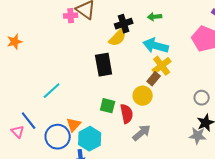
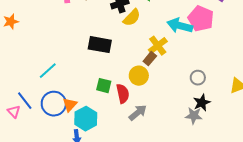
yellow semicircle: (118, 38) -> (132, 18), moved
cyan arrow: (156, 46) -> (180, 26), moved
black rectangle: (104, 65) -> (100, 45), turned -70
blue circle: (58, 137) -> (54, 104), moved

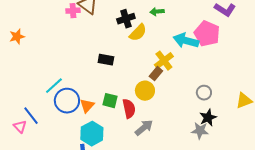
black rectangle: (100, 45) -> (106, 60), size x0.7
blue circle: (54, 104) -> (67, 101), moved
orange triangle: (70, 105) -> (87, 106), moved

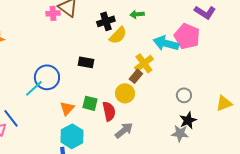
blue circle: (67, 101) -> (47, 77), moved

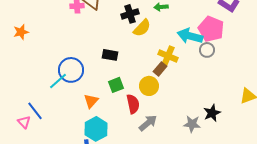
yellow cross: (144, 63) -> (168, 56), turned -30
gray circle: (184, 95) -> (207, 50), moved
green square: (90, 103) -> (116, 85), moved, turned -35
gray star: (180, 133) -> (192, 124), moved

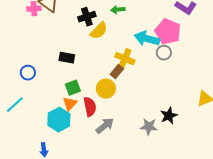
blue circle: (71, 70) -> (28, 73), size x0.6
cyan line: (58, 81) -> (15, 105), moved
orange triangle: (91, 101) -> (70, 104), moved
cyan hexagon: (96, 129) -> (59, 120), moved

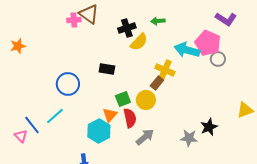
gray circle: (164, 53) -> (218, 59), moved
blue circle: (28, 73) -> (68, 84), size x1.5
green square: (73, 88) -> (123, 99), moved

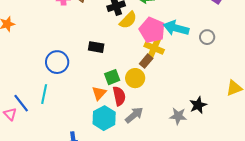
pink pentagon: (208, 43) -> (152, 30), moved
cyan line: (55, 116) -> (44, 94), turned -36
cyan hexagon: (99, 131) -> (104, 118), moved

